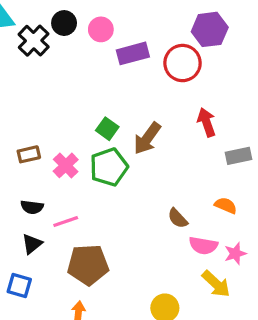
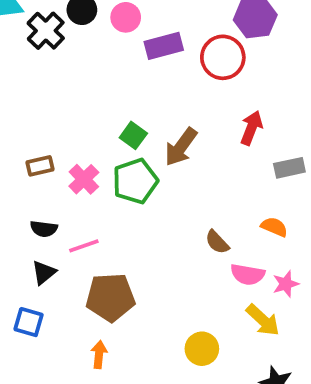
red arrow: (206, 122) -> (251, 128), turned 40

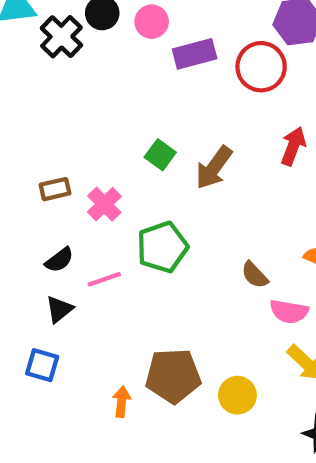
green pentagon: (135, 181) -> (162, 247), moved
black semicircle: (44, 229) -> (59, 260), turned -44
brown pentagon: (110, 297) -> (173, 376), moved

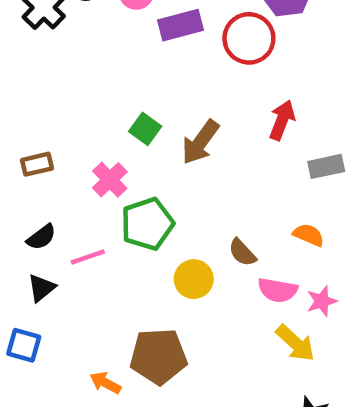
pink cross: (104, 204) -> (110, 180), moved
yellow circle: (237, 395) -> (194, 279), moved
orange arrow: (122, 402) -> (105, 383), turned -68

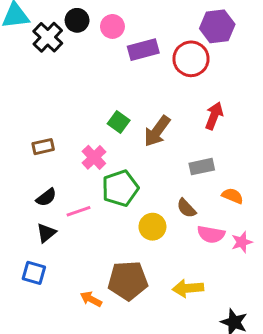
gray rectangle: (326, 166) -> (202, 167), moved
yellow arrow: (295, 343) -> (188, 288), moved, turned 132

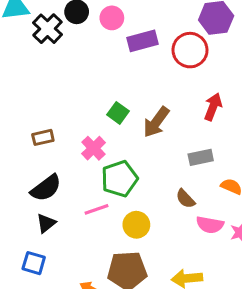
black semicircle: (46, 197) -> (46, 188), size x1.5
pink line: (79, 211) -> (97, 209), moved
yellow circle: (152, 227) -> (136, 225), moved

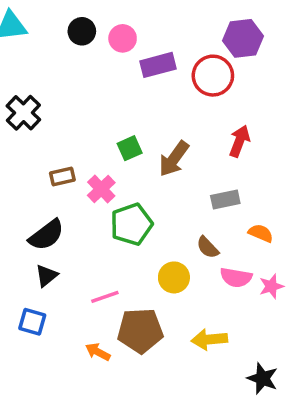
black cross: (48, 29) -> (23, 113), moved
green square: (118, 113) -> (130, 148), turned 30
brown rectangle: (43, 137) -> (62, 177), moved
pink line: (97, 209) -> (105, 297), moved
yellow circle: (136, 225) -> (174, 277), moved

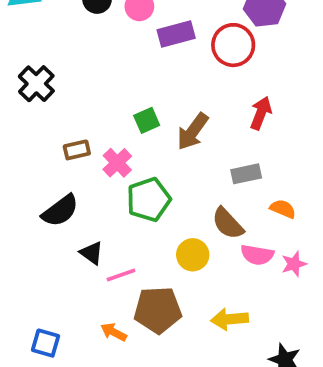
brown semicircle: (208, 247) -> (228, 223), size x1.4
black triangle: (46, 276) -> (92, 253), moved, turned -45
blue square: (32, 322) -> (46, 343), moved

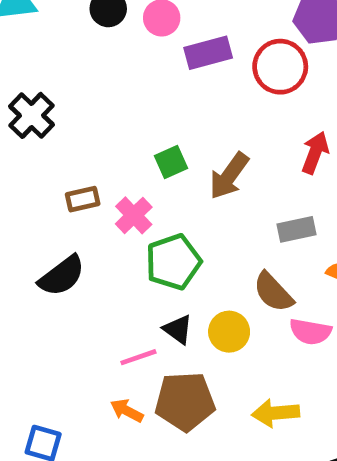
black triangle: (92, 253) -> (178, 329), moved
orange arrow: (114, 332) -> (127, 411), moved

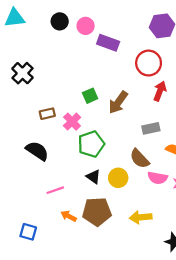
purple rectangle: (208, 53) -> (108, 43), turned 35
red circle: (280, 67) -> (149, 63), moved
black semicircle: (62, 276) -> (37, 151), turned -110
pink line: (138, 357) -> (55, 190), moved

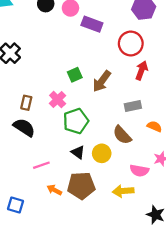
brown rectangle: (47, 114) -> (26, 103), moved, turned -64
pink semicircle: (158, 178) -> (139, 171), moved

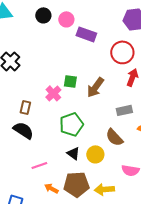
green square: (75, 75) -> (70, 81), turned 32
pink cross: (58, 99) -> (53, 93), moved
yellow arrow: (123, 191) -> (104, 189), moved

